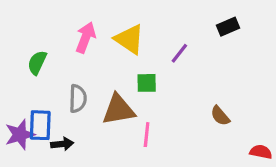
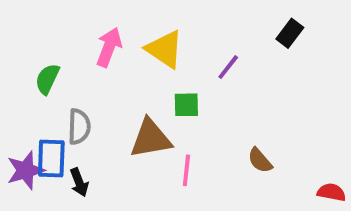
black rectangle: (228, 27) -> (290, 33), turned -30
gray semicircle: (78, 99) -> (79, 127), moved
brown semicircle: (220, 116) -> (260, 160), moved
black arrow: (62, 144) -> (79, 182), turned 75

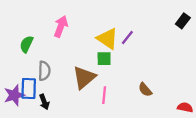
black rectangle: (290, 33) -> (183, 21), moved
yellow triangle: (165, 49) -> (107, 39), moved
brown triangle: (151, 139) -> (84, 77), turned -30

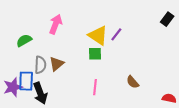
green semicircle: (26, 44) -> (24, 40), turned 35
brown triangle: (84, 77) -> (57, 64), moved, size x0.7
black arrow: (44, 102) -> (40, 93), size x1.5

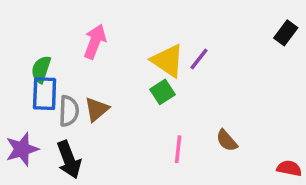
green semicircle: (24, 40) -> (41, 69), turned -42
green square: (95, 54) -> (163, 92), turned -32
blue rectangle: (26, 81) -> (45, 94), moved
pink line: (95, 87) -> (178, 149), moved

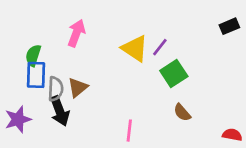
black rectangle: (286, 33) -> (229, 26), turned 30
green square: (163, 92) -> (174, 74), moved, size x1.4
pink line: (178, 149) -> (129, 131), moved
black arrow: (69, 160) -> (60, 111), moved

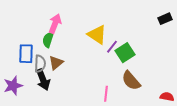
purple line: (160, 47) -> (112, 47), moved
green semicircle: (33, 55) -> (48, 40), moved
brown semicircle: (182, 112) -> (131, 81), size x1.5
pink line: (129, 131) -> (106, 94), moved

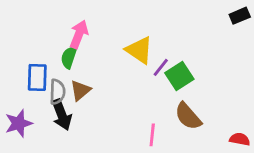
black rectangle: (165, 19) -> (240, 16), moved

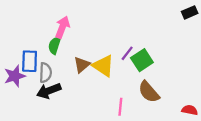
yellow triangle: (139, 50) -> (103, 66), moved
brown triangle: (80, 90) -> (82, 65), moved
black arrow: (62, 115) -> (49, 91), turned 90
purple star: (19, 123) -> (15, 76), moved

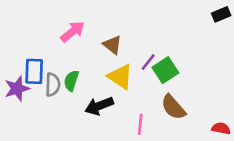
pink arrow: (62, 27) -> (73, 32), turned 30
green semicircle: (55, 45) -> (71, 81), moved
brown triangle: (82, 65) -> (112, 45), moved, turned -42
black arrow: (49, 91) -> (99, 106), moved

